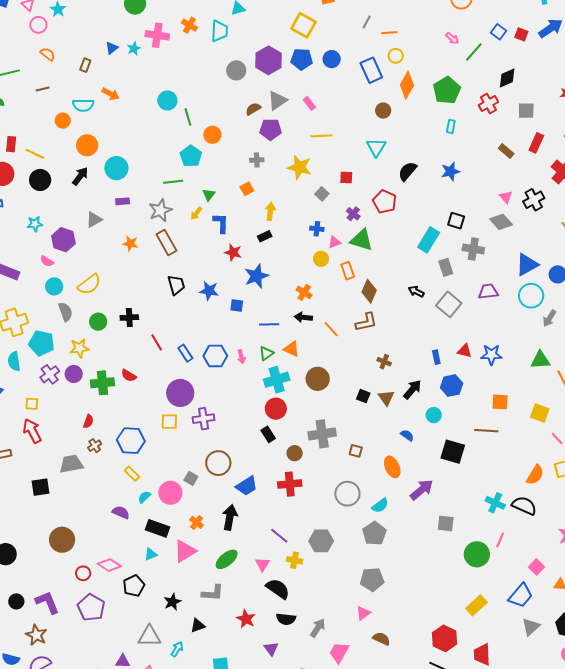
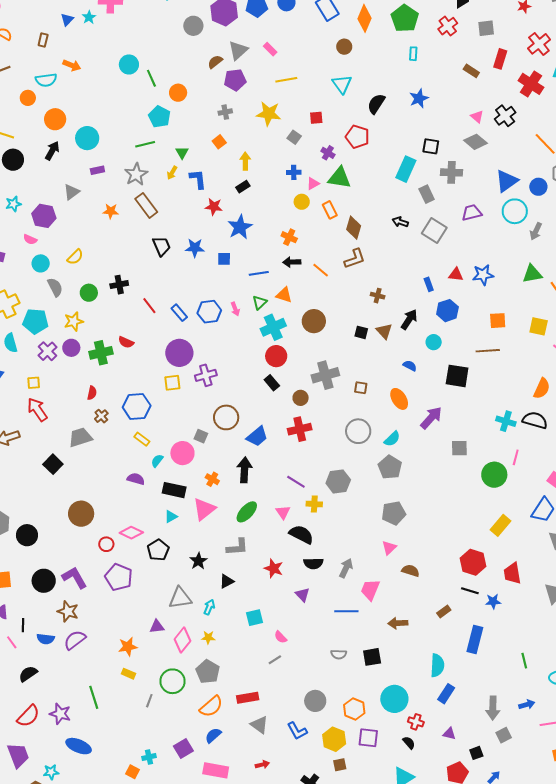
yellow semicircle: (89, 284) -> (75, 257), size x0.7
black square: (41, 487) -> (53, 464), turned -30
black circle: (16, 601) -> (44, 581), size x1.5

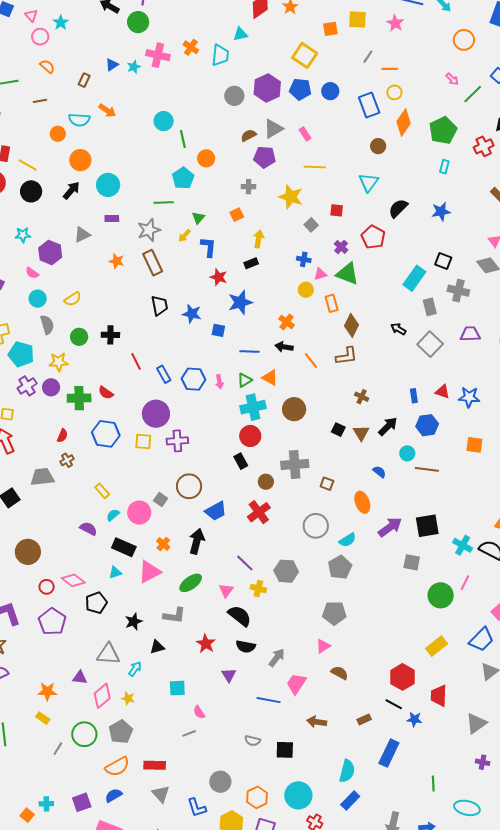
brown line: (488, 351) -> (427, 469), moved
black square: (457, 376) -> (427, 526), moved, turned -30
blue hexagon: (137, 406) -> (106, 434), moved
red cross: (300, 429) -> (259, 512), turned -35

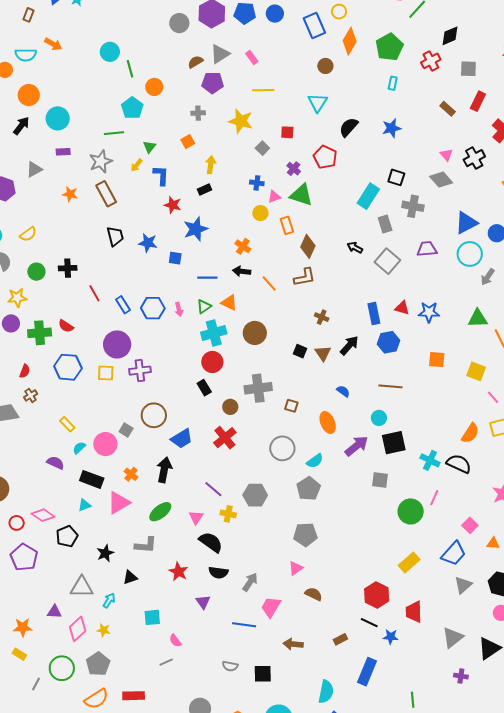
blue rectangle: (414, 396) -> (374, 314), size x1.5
cyan circle: (407, 453) -> (379, 418), moved

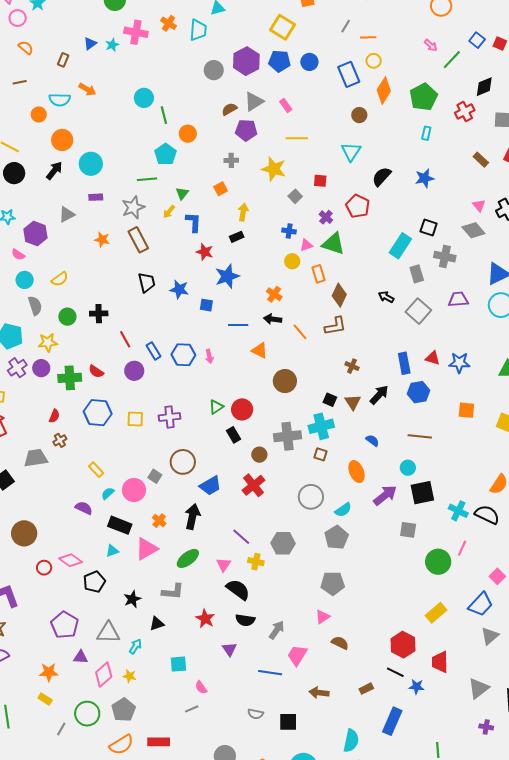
green triangle: (204, 307) -> (216, 407), moved
cyan cross: (214, 333) -> (321, 426), moved
purple circle: (117, 344) -> (134, 371), moved, size x0.7
purple pentagon: (24, 557) -> (65, 625), moved

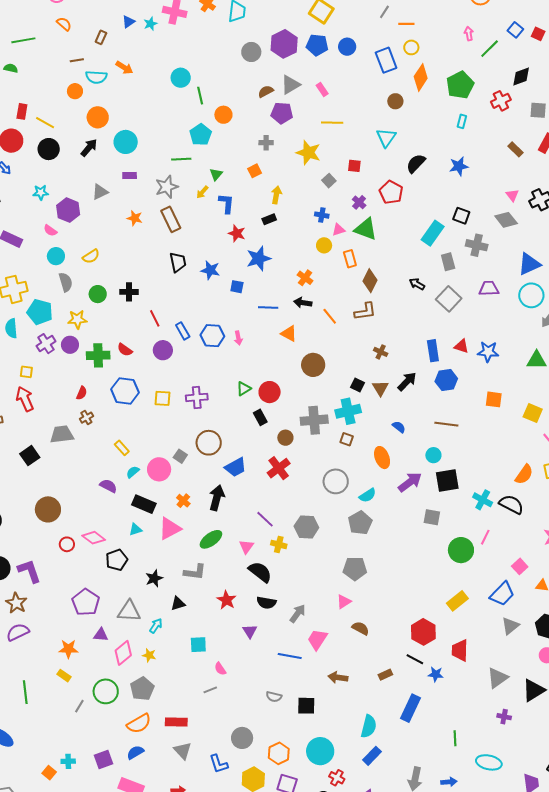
pink arrow: (431, 45) -> (469, 34), turned -144
brown line: (20, 82) -> (77, 60), moved

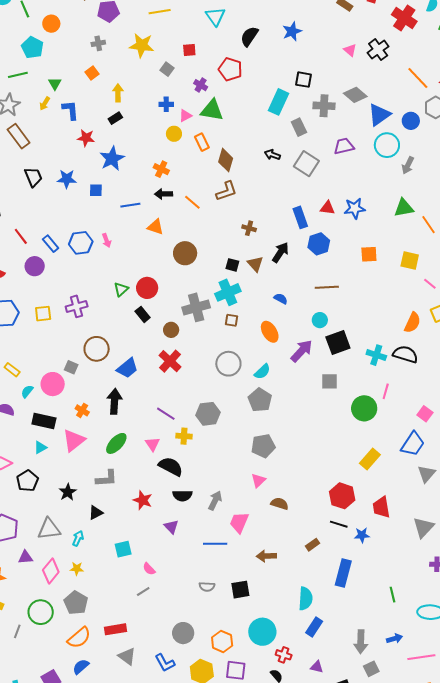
gray diamond: (506, 220) -> (355, 95), moved

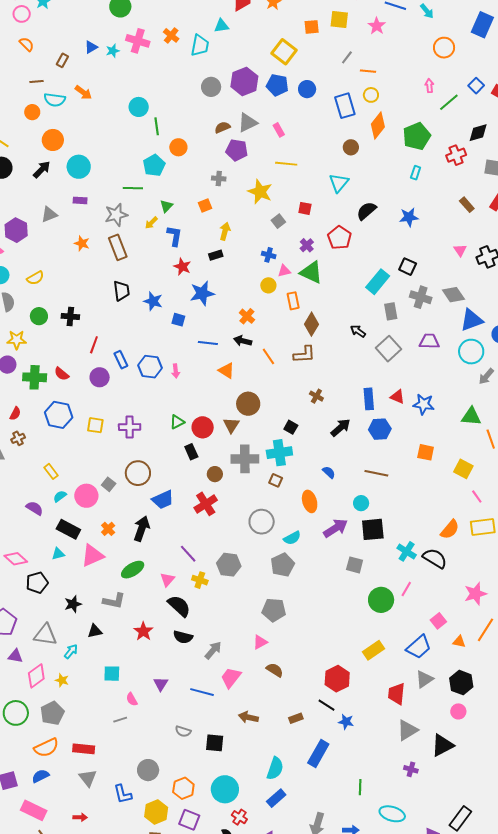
red line: (21, 236) -> (94, 345), turned 42
brown triangle: (255, 264) -> (231, 425), moved
red trapezoid: (381, 507) -> (396, 694), moved
purple triangle: (171, 527) -> (161, 684), moved

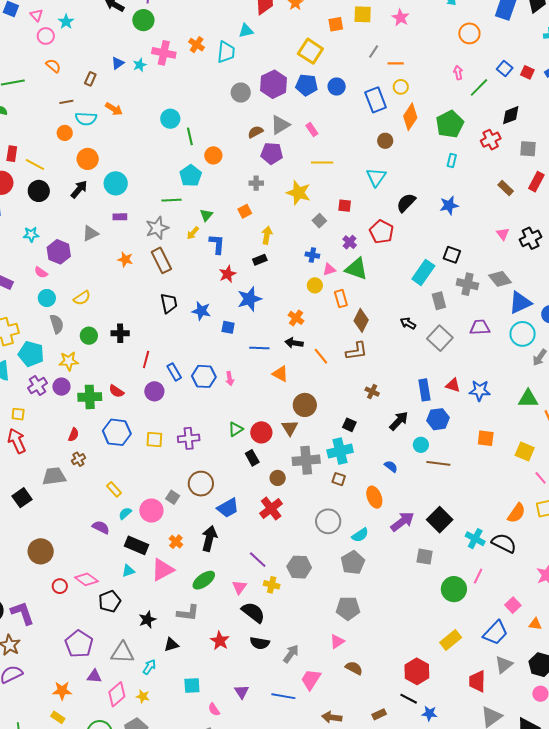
red star: (182, 267) -> (227, 274), turned 30
cyan circle: (361, 503) -> (421, 445), moved
black square: (373, 529) -> (440, 520), turned -35

